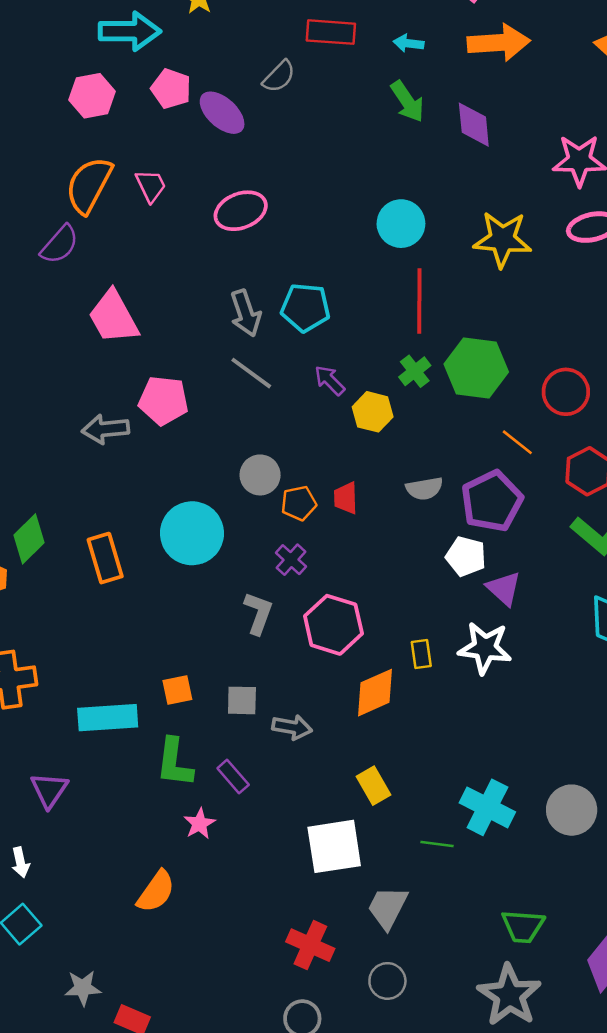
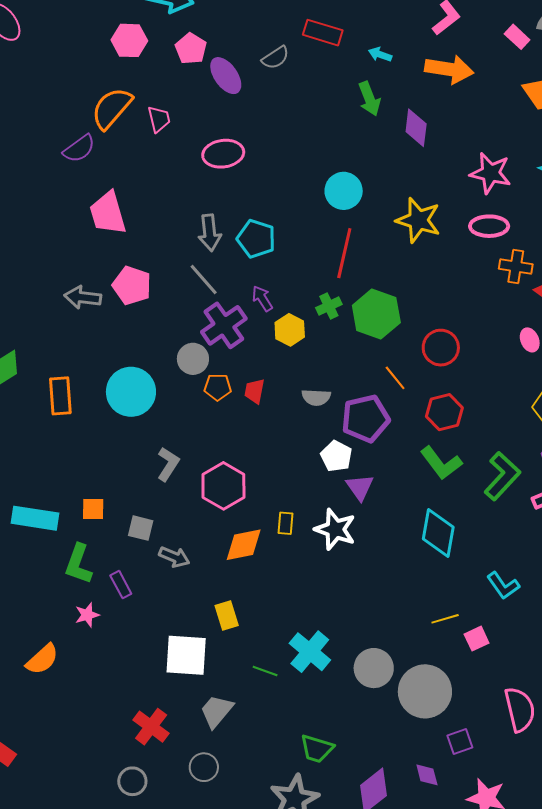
purple cross: (291, 560) -> (224, 325), moved, size x1.8

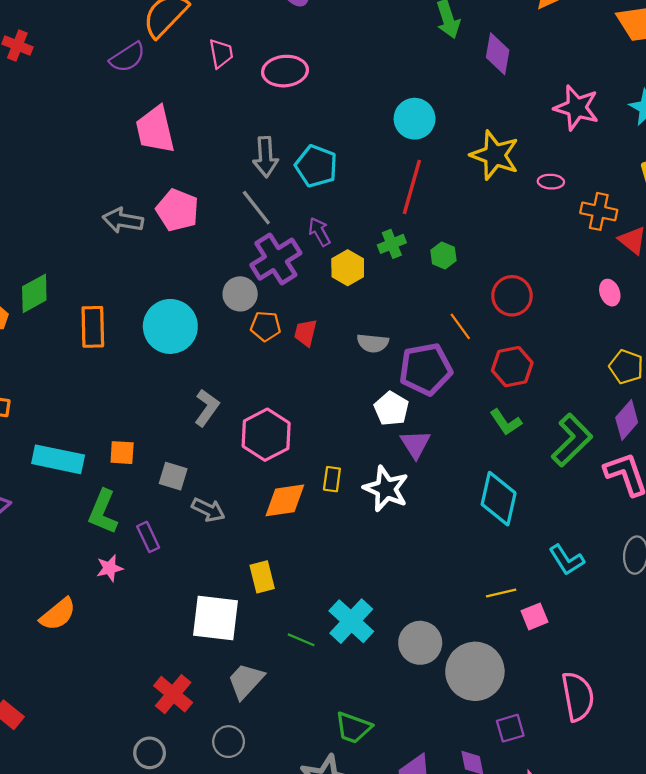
pink trapezoid: (159, 119) -> (221, 53), moved
pink ellipse: (489, 226) -> (551, 182), moved, size x0.6
green hexagon: (376, 314) -> (443, 255), size x0.5
green L-shape: (441, 463) -> (506, 422), size x0.7

